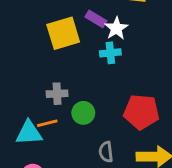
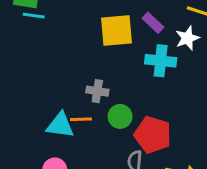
white star: (116, 28) -> (187, 38), moved
cyan cross: (110, 53) -> (161, 61), size x1.4
red pentagon: (141, 112) -> (153, 135), moved

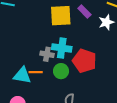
cyan cross: (161, 61) -> (62, 48), moved
red pentagon: (153, 135) -> (84, 61), moved

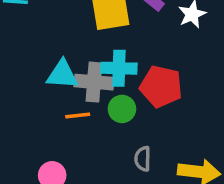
gray cross: (47, 54) -> (94, 82), size x1.5
cyan triangle: (22, 75) -> (62, 75), moved

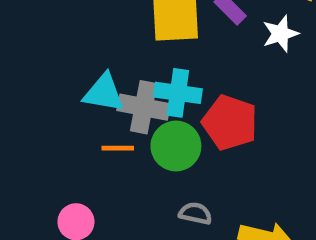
green circle: (122, 109) -> (176, 146), size x1.4
gray semicircle: (143, 159) -> (195, 213), turned 95

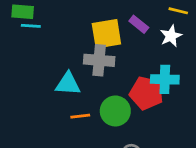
cyan cross: (178, 93) -> (165, 79), moved
gray cross: (144, 107) -> (99, 60), moved

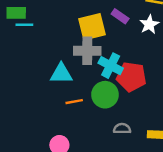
cyan cross: (165, 79) -> (111, 66), moved, turned 30

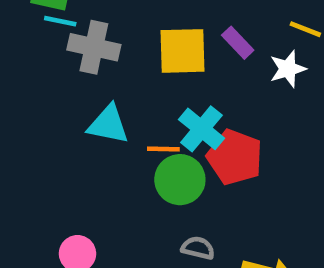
gray cross: (87, 51) -> (94, 47), moved
orange line: (74, 102) -> (163, 149), moved

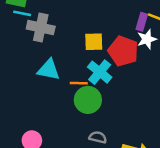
purple rectangle: (238, 43) -> (142, 22), moved, turned 60
yellow square: (182, 51) -> (94, 42), moved, size x0.7
red pentagon: (235, 157) -> (123, 51), moved

